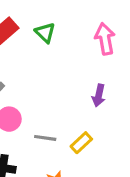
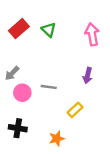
gray line: (45, 138) -> (49, 87), moved

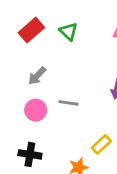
gray arrow: (12, 73) -> (37, 76), moved
yellow rectangle: (75, 110) -> (101, 144), moved

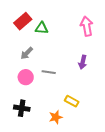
green triangle: (69, 31) -> (42, 28), moved, turned -40
yellow rectangle: (101, 144) -> (72, 101), turned 72

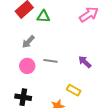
pink arrow: (87, 26) -> (89, 14), turned 66
purple arrow: (83, 62) -> (85, 62), moved, turned 120

